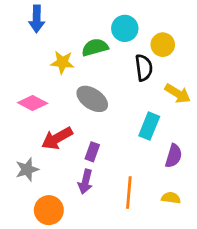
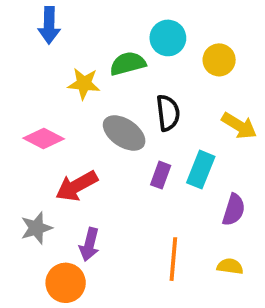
black semicircle: (144, 68) -> (168, 113), moved
purple rectangle: (92, 152) -> (161, 175), moved
purple arrow: (85, 182) -> (89, 244), moved

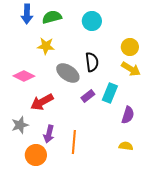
yellow circle: (219, 60) -> (130, 47), moved
green semicircle: (128, 64) -> (52, 17), moved
purple rectangle: (161, 175) -> (88, 96), turned 32
orange line: (173, 259) -> (74, 142), moved

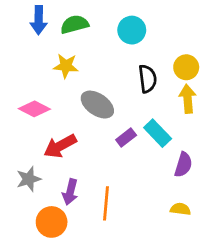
black semicircle: (92, 62) -> (148, 79), moved
yellow arrow: (131, 69) -> (188, 99), turned -126
cyan rectangle: (110, 93) -> (158, 133), turned -66

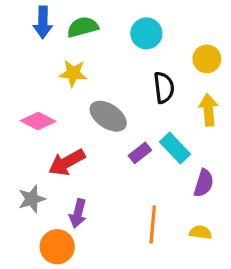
yellow circle: (186, 67) -> (207, 59), moved
orange line: (106, 203) -> (153, 224), moved

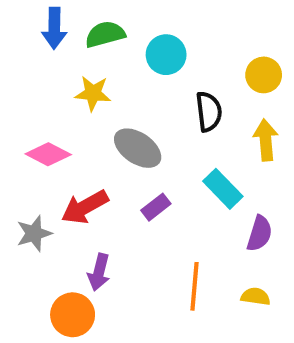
cyan circle: (146, 33) -> (166, 55), moved
purple rectangle: (140, 153) -> (156, 207), moved
gray star: (32, 199) -> (34, 233), moved

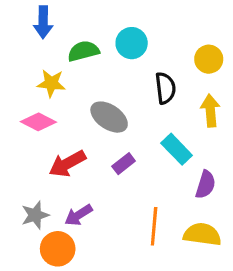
green semicircle: (105, 34) -> (83, 51), moved
yellow star: (93, 93) -> (51, 83), moved
gray star: (34, 233) -> (35, 215), moved
purple arrow: (99, 272) -> (79, 215), turned 44
yellow semicircle: (255, 296) -> (202, 234), size x1.6

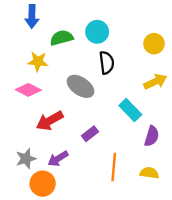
black semicircle: (165, 88) -> (107, 63), moved
yellow arrow: (210, 111) -> (155, 82), turned 70
purple rectangle: (124, 164) -> (90, 134), moved
yellow semicircle: (202, 234) -> (149, 173), size x0.7

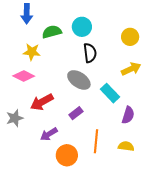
gray ellipse: (81, 86) -> (79, 80), moved
gray star: (26, 159) -> (15, 118), moved
orange circle: (43, 184) -> (67, 155), moved

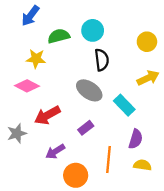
blue arrow: (27, 14) -> (30, 16), turned 36
purple semicircle: (128, 115) -> (136, 139), moved

